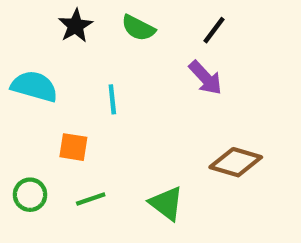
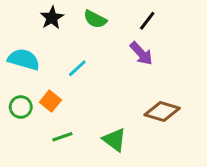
cyan line: (112, 99) -> (77, 68), turned 54
orange square: (73, 147) -> (50, 101), turned 30
green circle: (30, 195) -> (21, 107), moved

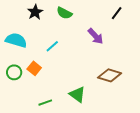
black line: (147, 21) -> (117, 13), moved
green line: (62, 137) -> (45, 103), moved

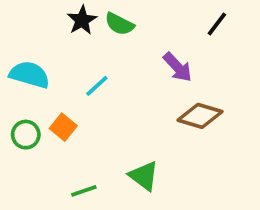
black star: (35, 12) -> (82, 20), moved
brown diamond: (110, 75) -> (200, 116), moved

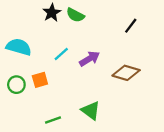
black line: (217, 24) -> (131, 26), moved
purple arrow: (178, 67) -> (89, 59), moved, turned -78
orange square: (63, 127) -> (40, 80), turned 35

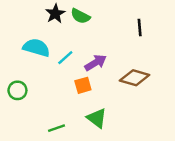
black line: (131, 26) -> (140, 27), turned -42
cyan semicircle: (19, 47) -> (36, 48), moved
orange square: (40, 80) -> (83, 85), moved

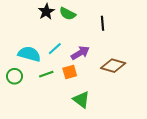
black line: (140, 27) -> (103, 23), moved
cyan semicircle: (36, 48) -> (29, 54), moved
green line: (56, 128) -> (46, 74), moved

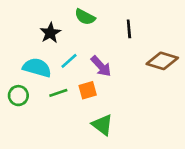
black star: (46, 12) -> (50, 33), moved
purple arrow: (80, 53) -> (101, 66), turned 78
brown diamond: (113, 66) -> (162, 61), moved

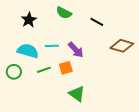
black line: (129, 29) -> (97, 22), turned -56
black star: (50, 33) -> (29, 20), moved
cyan line: (69, 61) -> (52, 46), turned 40

